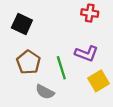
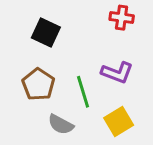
black square: (22, 24) -> (46, 32), moved
yellow square: (98, 81) -> (119, 121), moved

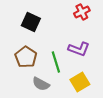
red cross: (122, 18) -> (82, 12), turned -35

